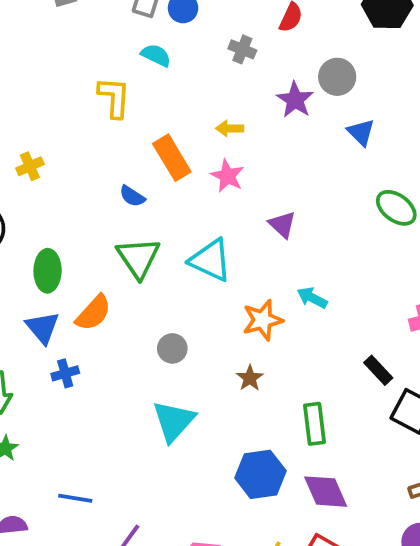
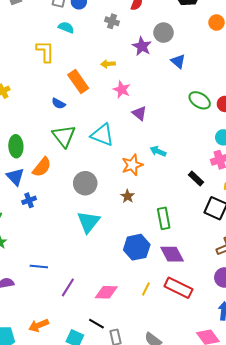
pink star: (227, 176) -> (122, 90), moved
gray circle: (172, 348) -> (85, 183), size x1.5
black rectangle: (378, 370) -> (196, 178), moved

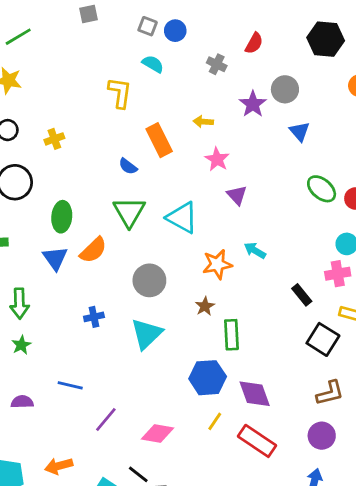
blue cross: (29, 200) -> (94, 317), moved
green rectangle: (164, 218) -> (232, 335), moved
yellow line: (146, 289) -> (215, 421), moved

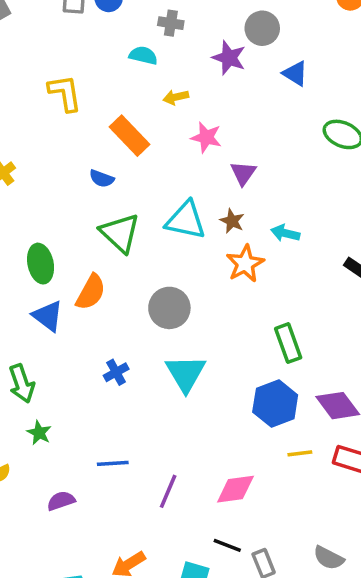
cyan semicircle: (153, 64) -> (143, 55), moved
purple triangle: (237, 195) -> (243, 173), turned 35
brown star: (205, 306) -> (232, 221), moved
yellow line: (215, 421) -> (300, 453), turned 66

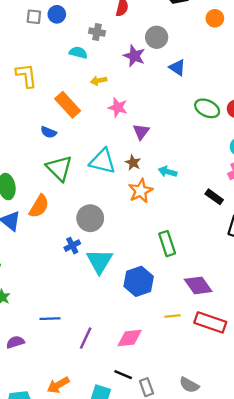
blue cross: (116, 372) -> (72, 246), moved
blue hexagon: (275, 404) -> (139, 281), moved

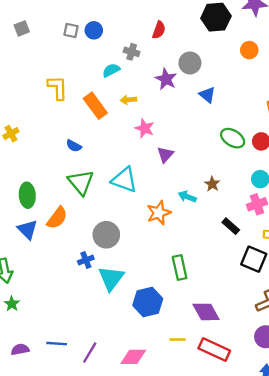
cyan semicircle: (78, 53) -> (111, 70), turned -48
orange rectangle: (68, 105) -> (95, 106), moved
brown star: (133, 163) -> (212, 184), moved
blue line: (50, 319) -> (57, 344), moved

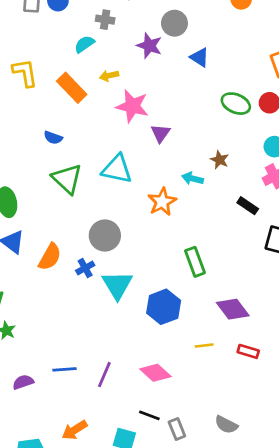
pink star: (145, 128) -> (132, 106), size x1.4
orange semicircle: (57, 218) -> (50, 257), moved
red rectangle: (214, 350) -> (248, 351), size x0.6
pink diamond: (133, 357) -> (155, 373), turned 50

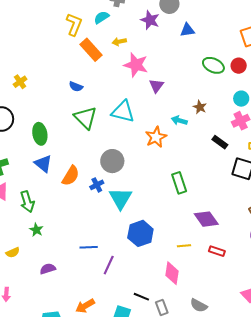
blue triangle: (200, 57) -> (187, 30), turned -42
yellow L-shape: (25, 73) -> (74, 24), moved, turned 30
blue hexagon: (164, 307) -> (140, 233), moved
blue line: (65, 369) -> (89, 247), moved
pink diamond: (155, 373) -> (172, 273), moved, turned 55

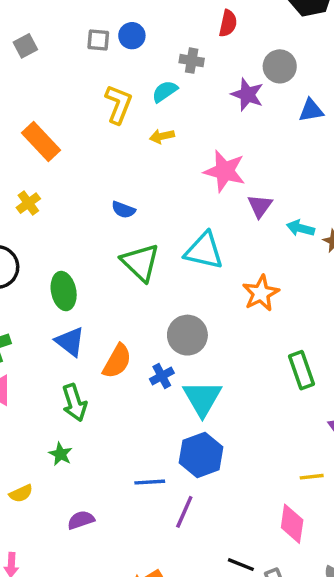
yellow arrow: (119, 42) -> (162, 136), moved
orange rectangle: (91, 50) -> (41, 142), moved
cyan arrow: (179, 120) -> (300, 228), moved
green arrow: (27, 202) -> (74, 403), moved
blue hexagon: (140, 233) -> (201, 455), moved

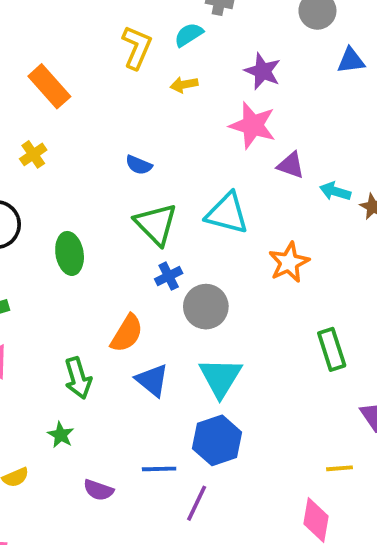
purple star: (247, 95) -> (263, 71), moved
purple triangle: (260, 206) -> (291, 165), turned -48
blue triangle: (70, 342) -> (152, 380), moved
blue cross: (162, 376) -> (169, 276), moved
purple semicircle: (81, 520) -> (98, 490), moved, turned -144

